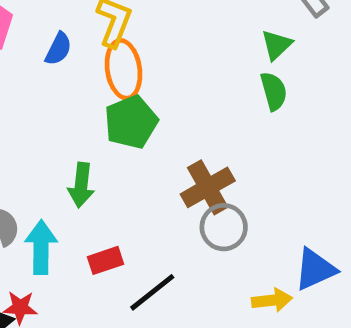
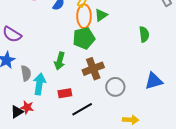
green triangle: (277, 45) -> (101, 15), moved
brown cross: (208, 187) -> (93, 69), moved
blue triangle: (315, 269) -> (154, 81), moved

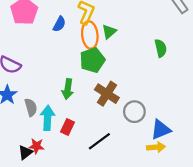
brown cross: (93, 69) -> (107, 94), turned -30
blue triangle: (154, 81) -> (161, 130), moved
red rectangle: (65, 93) -> (68, 127), moved, turned -48

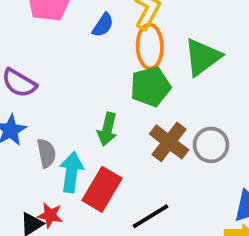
green triangle: (109, 32) -> (202, 57), moved, size x1.6
gray circle: (134, 112) -> (211, 145), moved
red rectangle: (68, 127) -> (102, 189), size x1.6

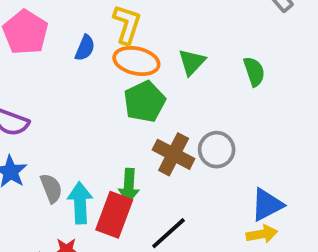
orange ellipse: (150, 46) -> (136, 61), turned -66
green triangle: (202, 57) -> (192, 62), size x0.7
green arrow: (107, 129) -> (129, 186), moved

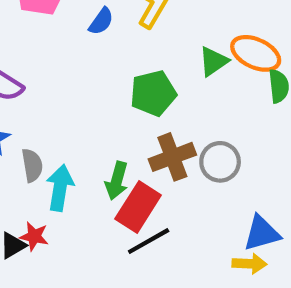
orange ellipse: (136, 61) -> (256, 53), moved
brown cross: (174, 154) -> (172, 157), turned 30
red rectangle: (114, 215) -> (138, 207), moved

